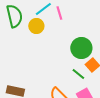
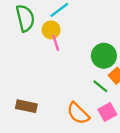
pink line: (59, 13) -> (56, 43), moved

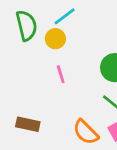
pink line: (56, 43) -> (61, 74), moved

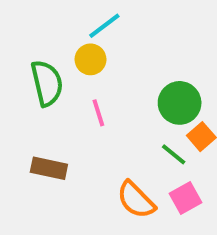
green semicircle: (27, 26) -> (47, 83), moved
brown rectangle: (28, 124) -> (49, 168), moved

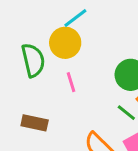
yellow circle: (90, 59) -> (65, 43), size x1.4

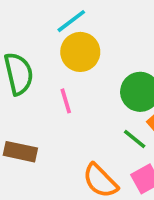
yellow circle: (65, 43) -> (80, 52), moved

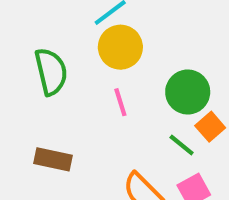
pink line: (66, 101) -> (120, 102), moved

